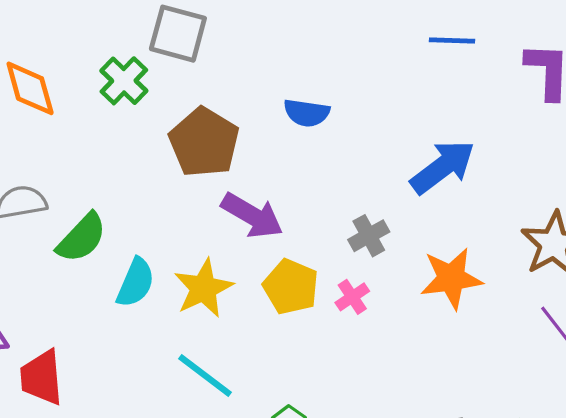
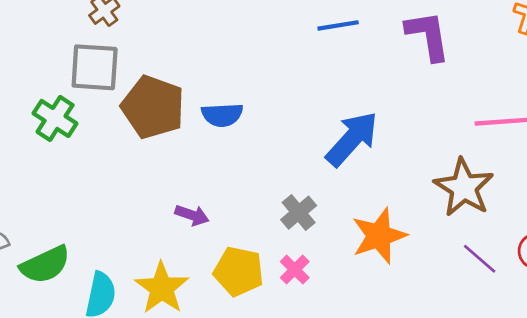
brown pentagon: (204, 142) -> (153, 107), moved
purple arrow: (252, 216) -> (192, 215), size x0.6
green semicircle: (82, 238) -> (45, 265), turned 33

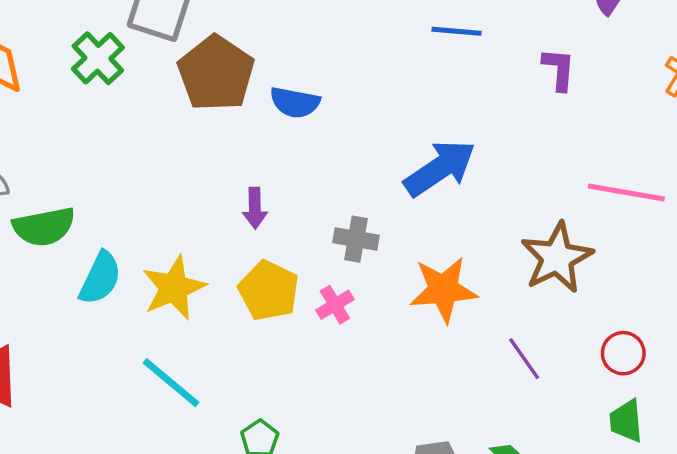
purple L-shape: (428, 36) -> (559, 69), size x0.7
gray cross: (299, 213) -> (356, 239), turned 36
purple arrow: (192, 215) -> (255, 208), moved, turned 56
purple line: (480, 259) -> (524, 359), moved

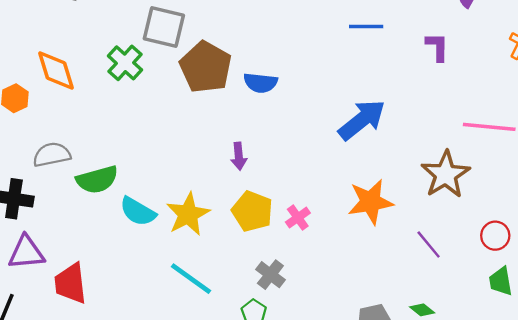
gray cross: (356, 239) -> (270, 275), moved, turned 32
cyan semicircle: (100, 278) -> (138, 211), turned 99

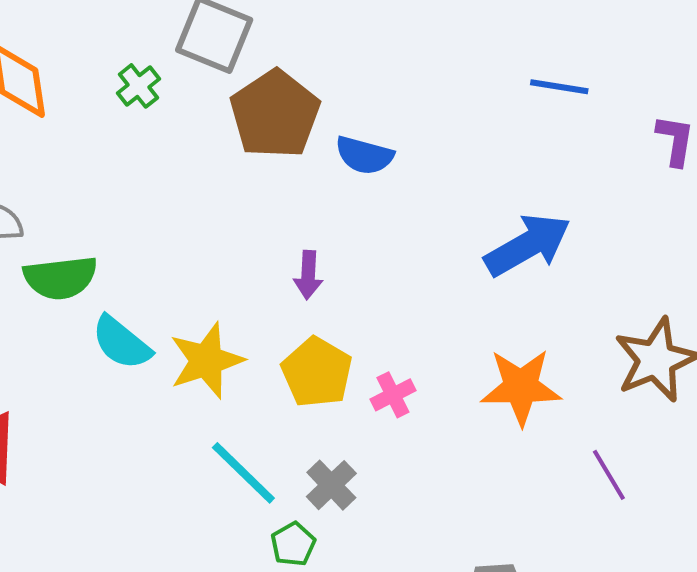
green cross: (125, 63) -> (138, 86), size x0.7
cyan line: (191, 279) -> (243, 473), moved

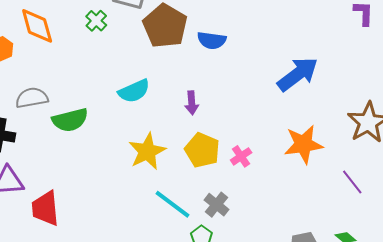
cyan semicircle: (121, 343) -> (134, 91), moved, turned -56

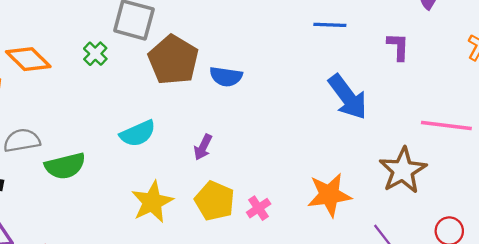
orange diamond: (37, 26) -> (28, 59), turned -30
blue arrow: (298, 74) -> (348, 97), moved, turned 90
purple arrow: (192, 103) -> (203, 147), turned 30

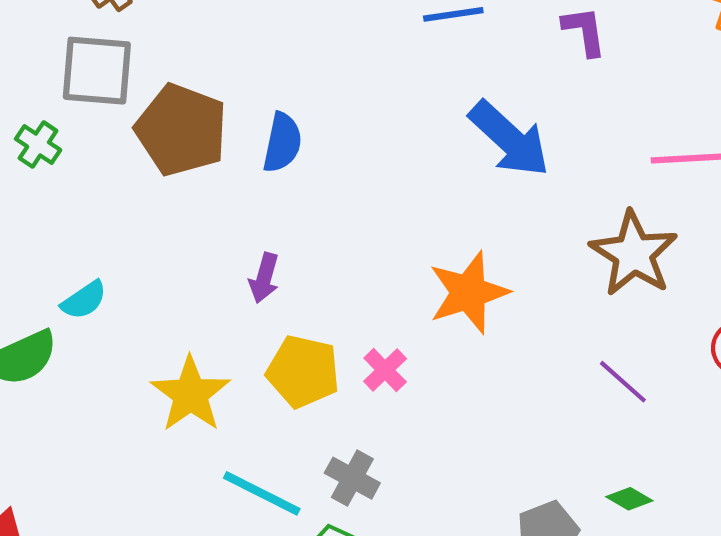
blue semicircle: (226, 77) -> (282, 143), turned -76
cyan semicircle: (138, 133) -> (84, 300), moved, size x0.7
orange star: (329, 195) -> (469, 292), moved

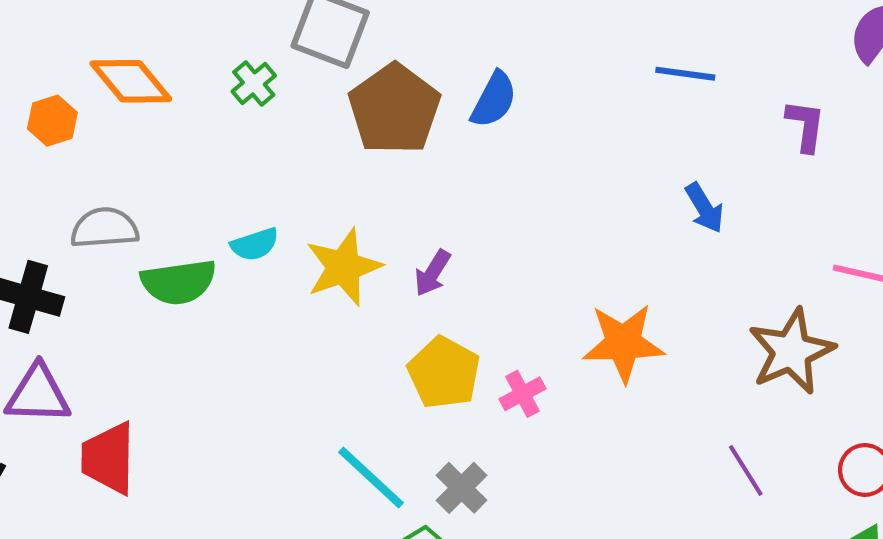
blue arrow: (509, 139) -> (704, 208), size x0.6
blue semicircle: (282, 143) -> (494, 100), moved
yellow star: (190, 394) -> (343, 267), moved

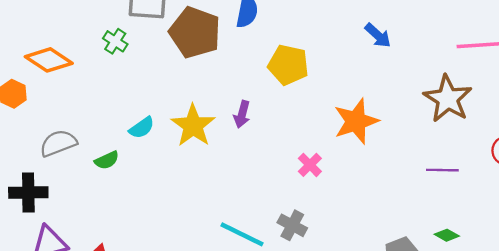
green semicircle: (179, 282) -> (107, 160), size x0.6
yellow pentagon: (444, 373) -> (288, 65), moved
purple line: (746, 470) -> (442, 170), turned -40

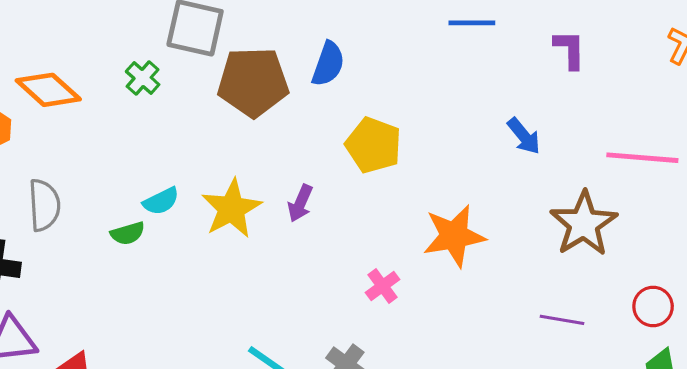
brown pentagon: (195, 32) -> (253, 82), turned -30
blue arrow: (378, 35) -> (524, 136), moved
gray semicircle: (58, 143) -> (44, 205), turned 99
green semicircle: (107, 160) -> (128, 233), moved

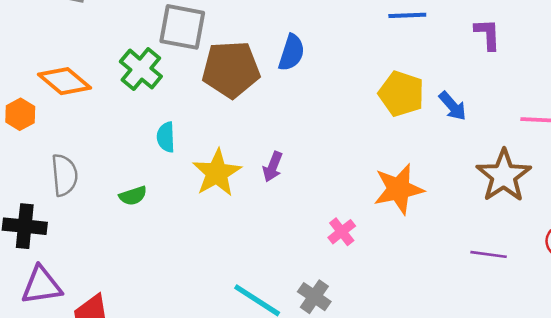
green cross: (143, 78) -> (141, 69), size x1.5
yellow pentagon: (373, 145) -> (401, 94), moved
cyan semicircle: (161, 201) -> (166, 137), moved, turned 116

